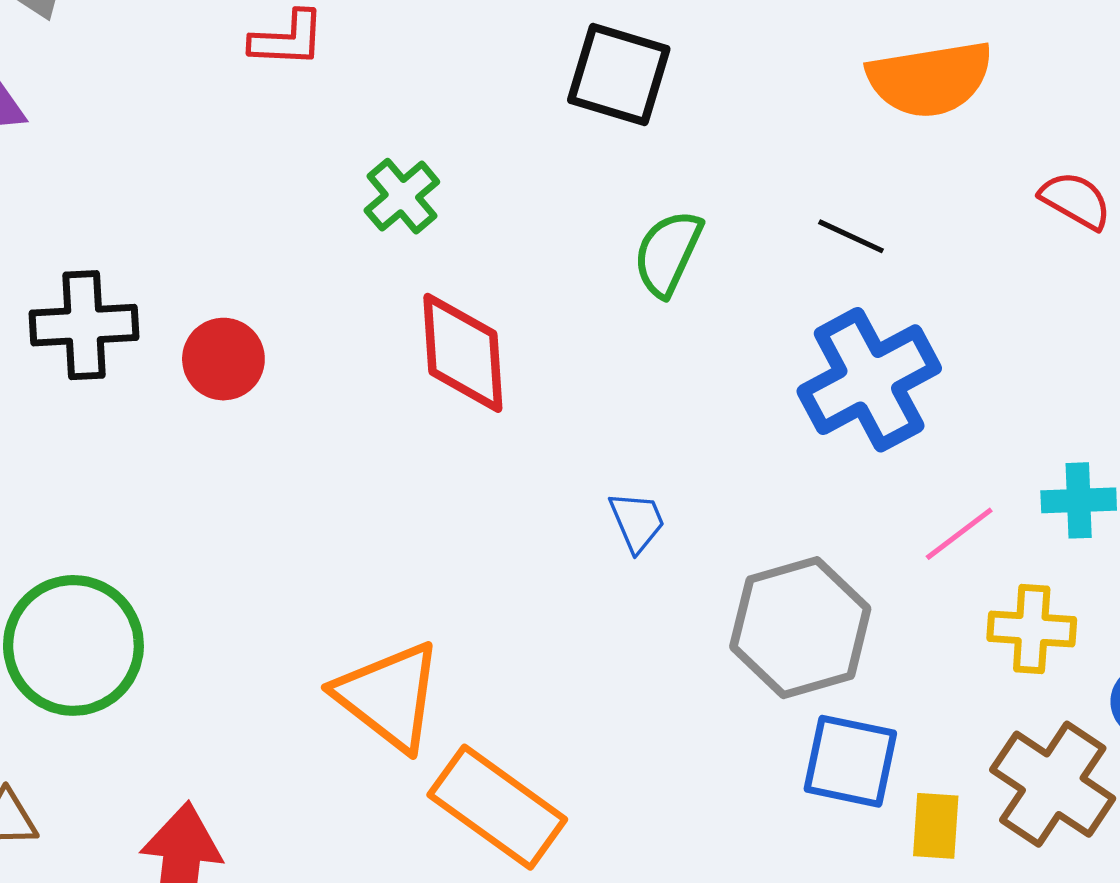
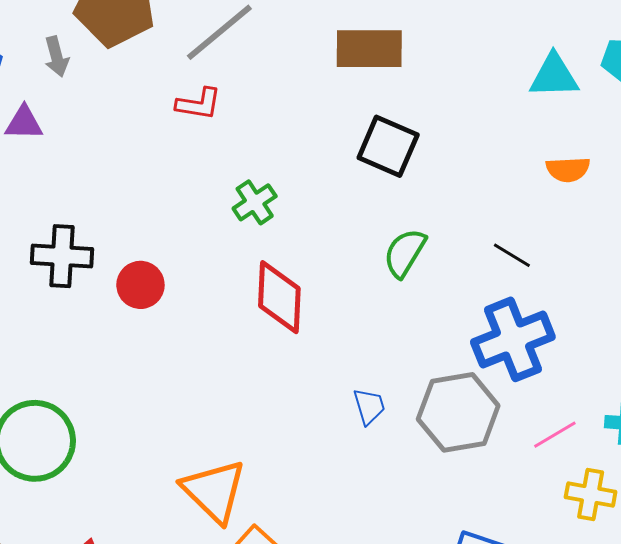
orange semicircle: (930, 79) -> (568, 169), size x0.6
gray hexagon: (800, 628) -> (458, 412), moved

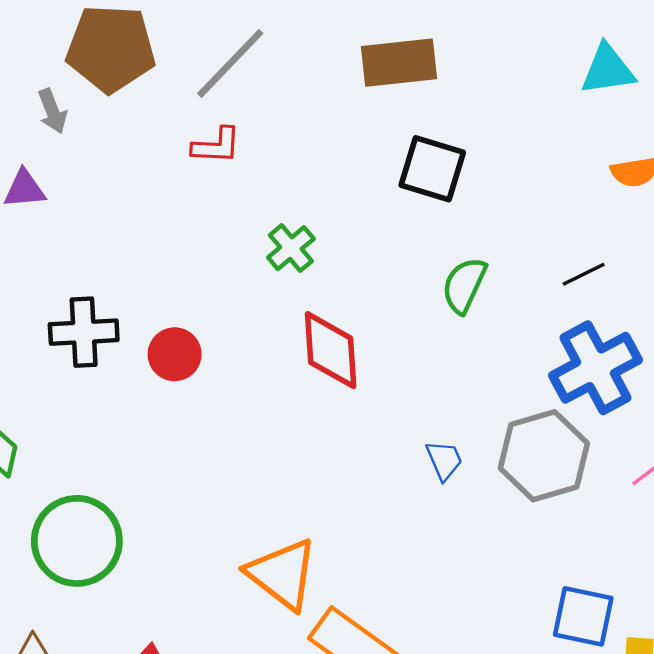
black line: (512, 255) -> (584, 274), turned -51

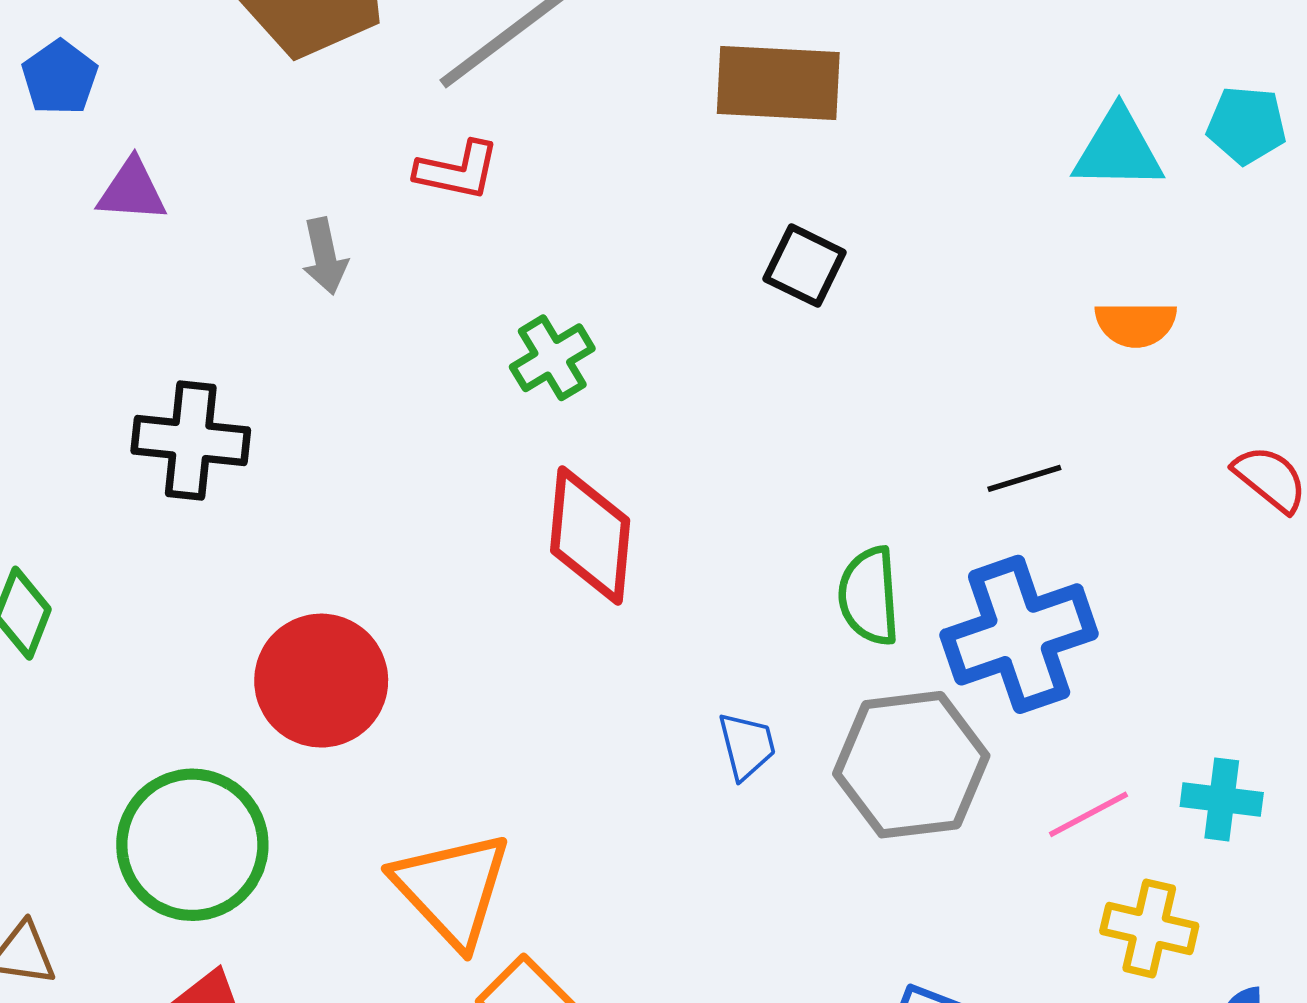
gray arrow: (52, 111) -> (325, 256), moved
black square: (432, 169) -> (805, 266), size x0.7
green semicircle: (464, 285) -> (869, 596), moved, turned -38
red circle: (175, 354) -> (321, 681), moved, size x1.5
green circle: (77, 541) -> (192, 845), moved

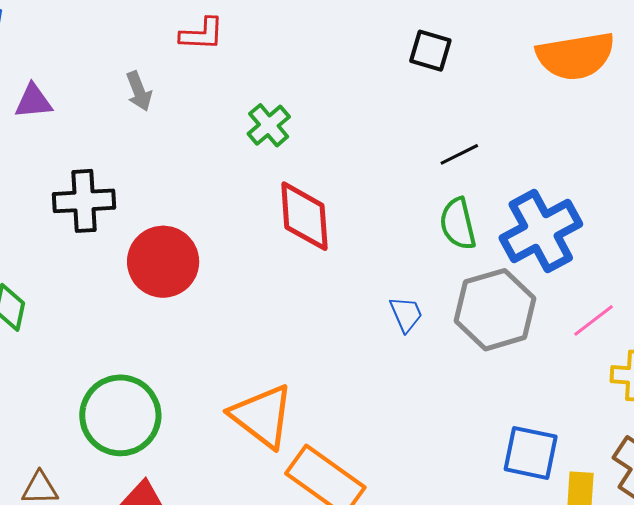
purple triangle: (132, 191) -> (33, 101), moved
black square: (805, 266) -> (430, 51), moved
orange semicircle: (1136, 324) -> (576, 56), size x1.8
black line: (1024, 478) -> (459, 154), moved
red circle: (321, 681) -> (163, 262), moved

